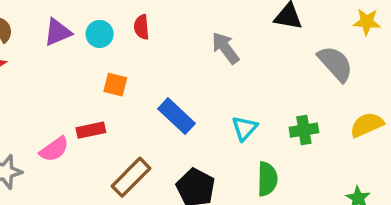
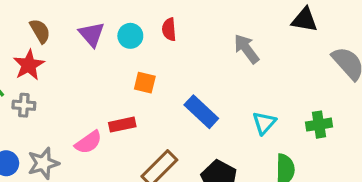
purple triangle: (58, 32) -> (92, 34), turned -48

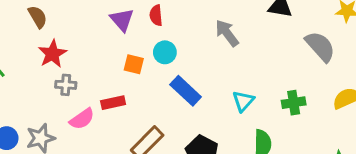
purple triangle: (92, 34) -> (122, 20), moved
cyan circle: (130, 36) -> (165, 52), moved
red star: (29, 65) -> (52, 54), moved
gray cross: (24, 105) -> (66, 85), moved

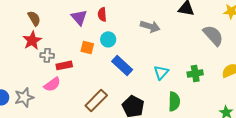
brown semicircle: (38, 17) -> (34, 18), moved
gray arrow: (227, 33) -> (150, 26), turned 144
gray cross: (66, 85) -> (47, 55), moved
red rectangle: (113, 103) -> (64, 65), moved

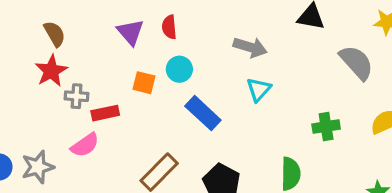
cyan triangle: (161, 72) -> (259, 89), moved

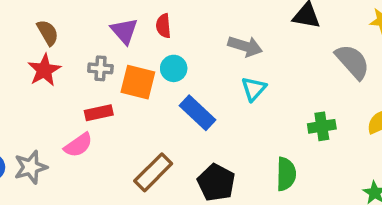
orange square: (144, 83) -> (138, 82), size x1.5
gray cross: (77, 96) -> (100, 68), moved

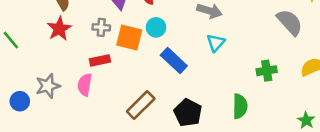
pink semicircle: (78, 145) -> (85, 85), turned 135
gray star: (31, 167) -> (48, 86), moved

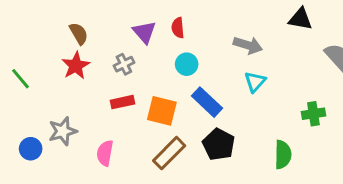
gray cross: (101, 27) -> (124, 64), turned -30
orange square: (129, 38) -> (162, 111), moved
pink semicircle: (85, 85) -> (105, 153), moved
black pentagon: (188, 113) -> (219, 144), moved

